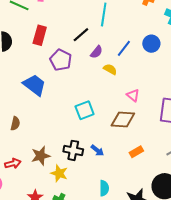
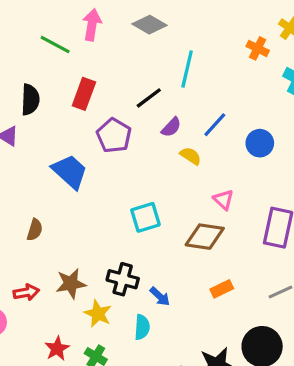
blue circle: (151, 44) -> (260, 143), moved
blue arrow: (97, 150) -> (160, 296), moved
cyan semicircle: (104, 188) -> (142, 327), moved

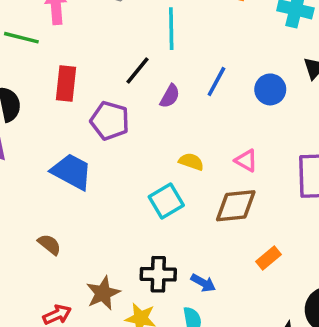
yellow semicircle: (191, 156) -> (191, 162), moved
brown semicircle: (35, 230) -> (49, 244), turned -55

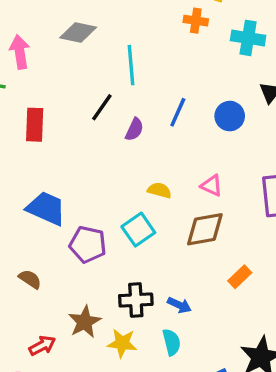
purple pentagon: (110, 121) -> (88, 244), moved

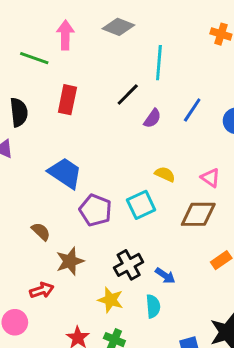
black cross: (136, 300) -> (129, 265), turned -36
brown star: (85, 322) -> (70, 261), moved

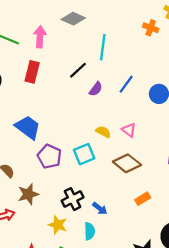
pink arrow: (65, 35) -> (40, 37), moved
pink triangle: (210, 178) -> (129, 130), moved
brown diamond: (198, 214) -> (127, 163), turned 36

